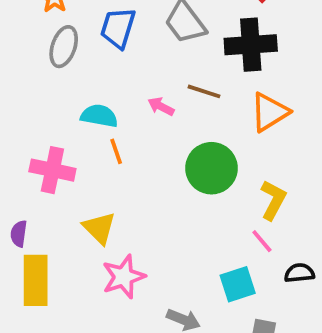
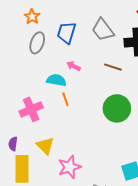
pink arrow: (161, 106) -> (73, 66), moved
pink cross: (52, 170) -> (31, 109), turned -35
yellow triangle: (99, 228) -> (45, 146), moved

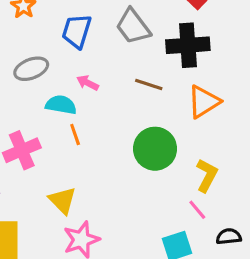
gray ellipse: (37, 43) -> (31, 69), moved, turned 50
yellow triangle: (45, 146) -> (63, 200), moved

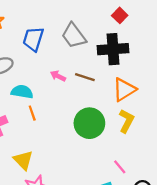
pink arrow: (88, 83) -> (58, 76), moved
yellow L-shape: (207, 175) -> (126, 121), moved

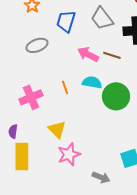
pink arrow: (58, 76) -> (88, 54), size x1.5
cyan semicircle: (22, 92) -> (92, 82), moved

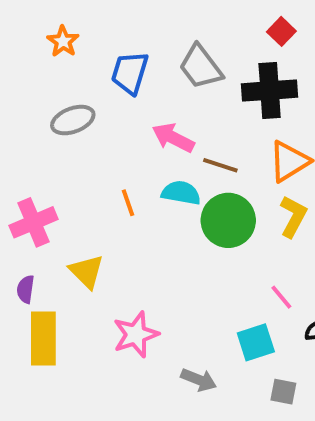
brown line: (112, 55) -> (220, 165), moved
pink cross: (31, 97) -> (33, 222), moved
yellow triangle: (57, 129) -> (87, 272), moved

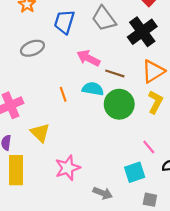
black cross: (270, 91) -> (142, 32), turned -32

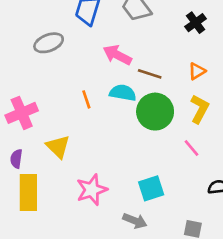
black cross: (142, 32) -> (196, 23), moved, size x0.6
orange triangle: (153, 71) -> (197, 71), size x0.6
pink line: (149, 147) -> (191, 148), moved
cyan square: (135, 172) -> (151, 188), moved

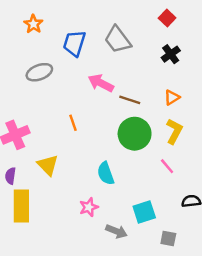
cyan semicircle: (123, 93) -> (106, 173), moved, turned -120
cyan square: (151, 188) -> (144, 212), moved
pink star: (92, 190) -> (89, 207), moved, size x0.7

